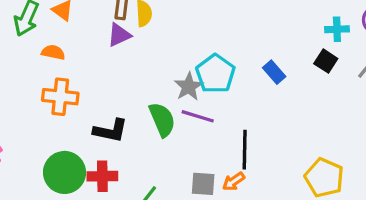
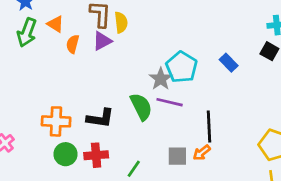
orange semicircle: (53, 52) -> (73, 44), moved, turned -84
orange cross: (60, 97) -> (56, 121), moved
green circle: (65, 172) -> (65, 154), size x0.7

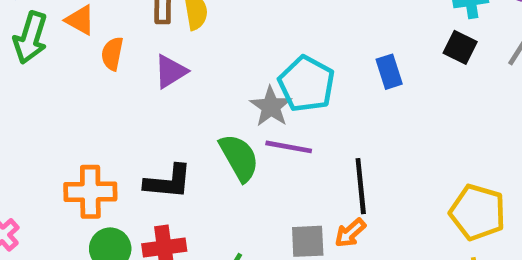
purple triangle: (102, 41) -> (171, 71), moved
blue rectangle: (229, 63) -> (389, 72), turned 30

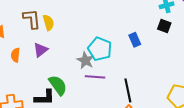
orange semicircle: (112, 54) -> (15, 55), moved
green semicircle: (239, 158) -> (58, 85), moved

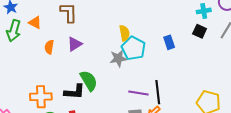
yellow semicircle: (48, 23) -> (124, 33), moved
gray star: (85, 60) -> (118, 58), turned 30
purple line: (95, 77) -> (138, 93), moved

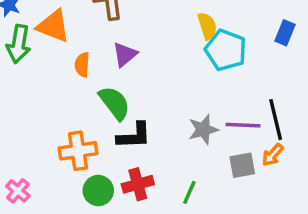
orange triangle: (35, 23) -> (53, 26), size x1.5
blue rectangle: (169, 42) -> (285, 33), turned 48
gray star: (118, 58) -> (203, 130), moved
green semicircle: (89, 81) -> (115, 103), moved

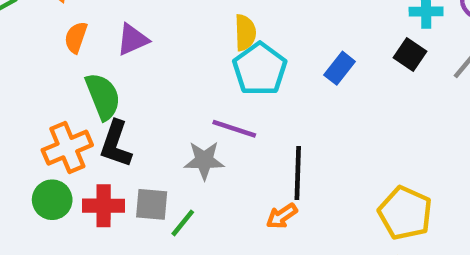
purple line: (243, 125) -> (234, 129), moved
black L-shape: (134, 136) -> (116, 144), turned 96
orange cross: (78, 151) -> (67, 148), moved, turned -30
gray square: (242, 165) -> (152, 204), moved
green line: (189, 192) -> (183, 223), moved

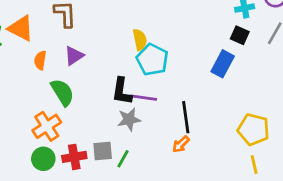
blue rectangle: (340, 68) -> (223, 64), moved, size x1.4
black L-shape: (116, 144) -> (122, 91), moved

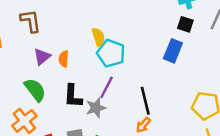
orange semicircle: (40, 60) -> (64, 59), moved
black L-shape: (122, 91) -> (73, 96), moved
purple line: (144, 98) -> (107, 87), turned -65

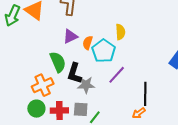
cyan pentagon: (111, 53) -> (104, 51), moved
black L-shape: (73, 96) -> (74, 73), moved
gray star: (96, 108) -> (86, 85), moved

